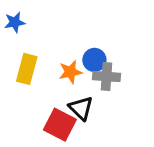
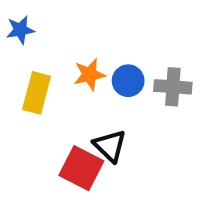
orange star: (70, 72) -> (89, 75), moved
gray cross: (106, 77) -> (173, 87), moved

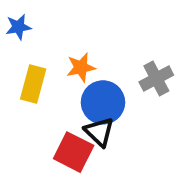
blue circle: (128, 81) -> (103, 102), moved, size x1.5
gray cross: (173, 87) -> (156, 78), turned -32

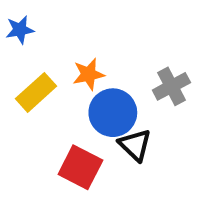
yellow rectangle: (33, 84) -> (36, 92), turned 33
black triangle: (99, 132) -> (135, 145), moved

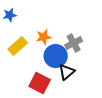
gray cross: (171, 86) -> (74, 43), moved
black triangle: (135, 145) -> (67, 72), turned 36

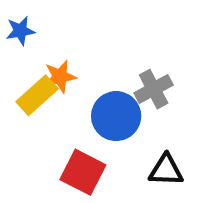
orange star: (44, 37) -> (60, 77), moved
black triangle: (67, 72) -> (166, 170), moved, turned 42

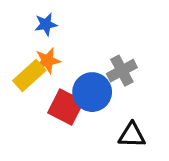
blue star: (20, 31) -> (46, 24), moved
red square: (83, 172) -> (66, 107), moved

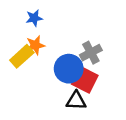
red square: (66, 107) -> (85, 80), moved
black triangle: (132, 135) -> (76, 101), moved

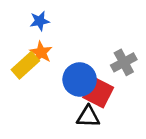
orange star: (35, 45) -> (41, 52), turned -30
gray cross: (91, 53) -> (124, 62), moved

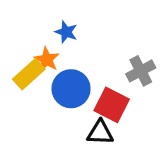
blue star: (40, 21) -> (66, 32), moved, turned 30
blue circle: (80, 79) -> (71, 89), moved

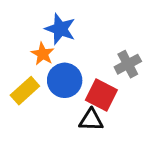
blue star: (66, 32) -> (60, 29), size x1.5
yellow rectangle: (29, 74) -> (25, 91), moved

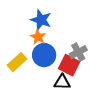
orange star: (43, 54) -> (38, 37), moved
gray cross: (128, 64) -> (78, 52), moved

